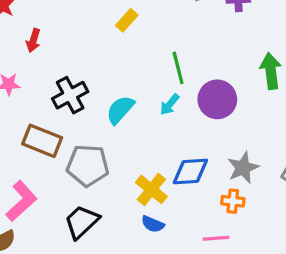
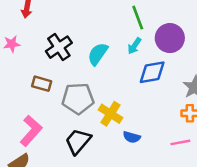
brown rectangle: (42, 141) -> (42, 84), size x0.7
blue diamond: (190, 171) -> (152, 72), moved
yellow cross: (151, 189) -> (110, 114), moved

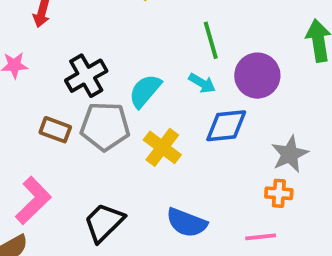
cyan arrow: (134, 46) -> (202, 83), turned -98
gray pentagon: (78, 98) -> (105, 126), moved
yellow cross: (110, 114) -> (162, 147), moved
blue semicircle: (132, 137) -> (187, 223), size x1.5

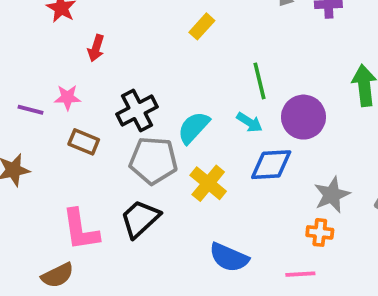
brown rectangle: (55, 130) -> (84, 142), moved
pink L-shape: (33, 200) -> (81, 230), turned 123
black trapezoid: (104, 223) -> (140, 219), moved

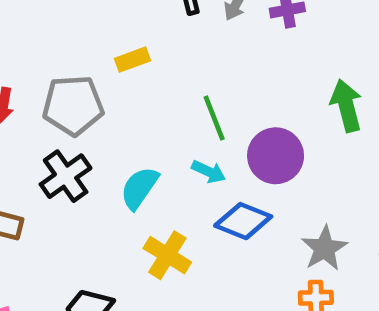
yellow rectangle: (202, 26) -> (133, 60), turned 35
gray pentagon: (153, 160) -> (73, 105), moved
blue diamond: (271, 165) -> (243, 221), turned 33

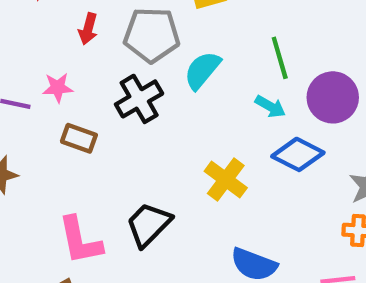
cyan semicircle: (139, 188) -> (202, 70), moved

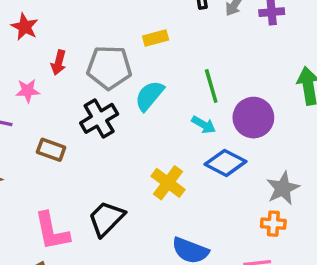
pink star: (58, 88) -> (28, 91), moved

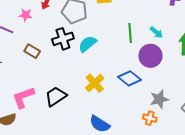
cyan semicircle: (149, 96) -> (87, 44), moved
cyan arrow: (204, 125) -> (156, 32), moved
pink L-shape: (52, 231) -> (23, 97), turned 70

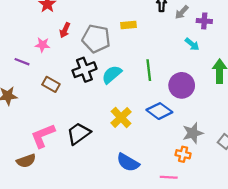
cyan arrow: (156, 32) -> (192, 44), moved
green line: (130, 33) -> (149, 70), moved

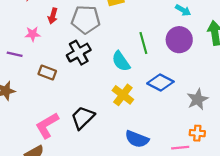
cyan semicircle: (112, 74) -> (121, 61), moved, turned -75
purple circle: (182, 85) -> (179, 40), moved
orange cross: (183, 154) -> (197, 133), moved

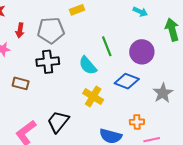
purple circle: (179, 40) -> (142, 52), moved
black cross: (79, 53) -> (48, 62), turned 30
orange cross: (197, 133) -> (137, 122), moved

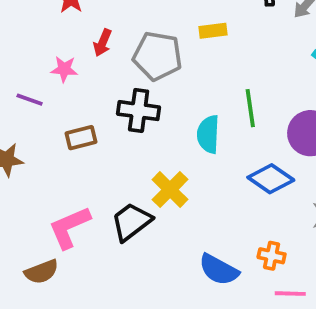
cyan semicircle: (88, 65) -> (208, 134), turned 30
brown rectangle: (21, 83) -> (81, 138), turned -42
yellow cross: (93, 96) -> (170, 190), moved

